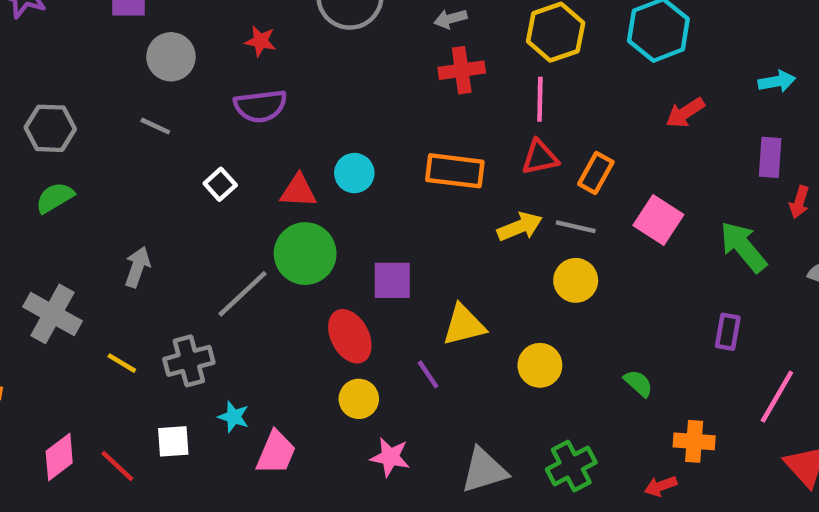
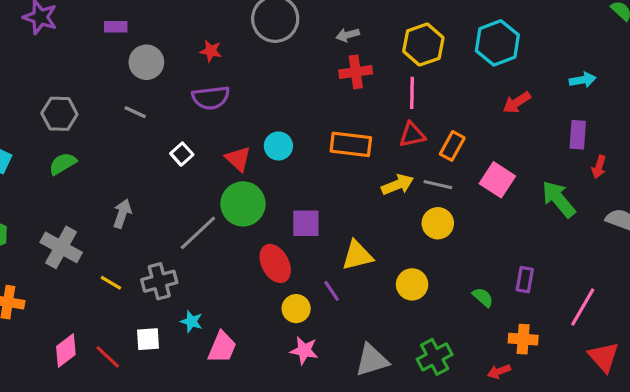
red triangle: (298, 191) -> (238, 159), turned 40
purple rectangle: (728, 332) -> (525, 280), moved
yellow circle: (359, 399) -> (296, 309), moved

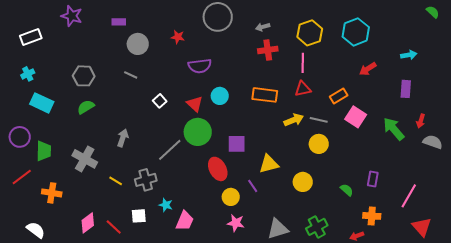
purple semicircle: (211, 98) -> (200, 66), moved
orange rectangle: (452, 146) -> (339, 96), moved, turned 30
red arrow: (599, 167) -> (421, 121), moved

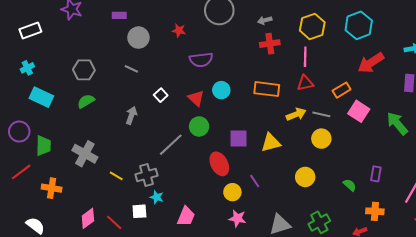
red arrow: (368, 69) -> (371, 63), size x1.5
green circle: (198, 132) -> (199, 126), size x0.7
gray arrow: (123, 138) -> (131, 115), moved
yellow triangle: (269, 164) -> (271, 143), moved
cyan star: (166, 205) -> (157, 197), moved

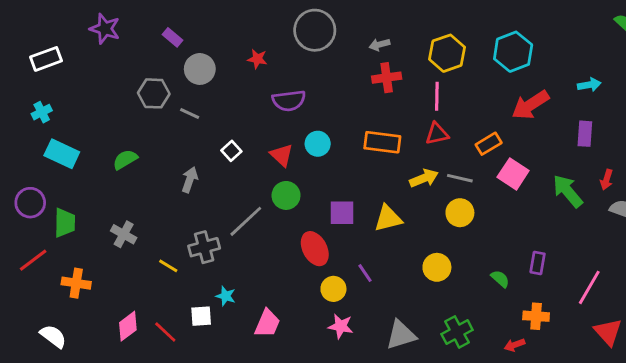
purple rectangle: (119, 15) -> (172, 37), turned 40
gray hexagon: (84, 70) -> (154, 93), moved
gray cross: (85, 154) -> (124, 234), size x0.7
gray cross: (147, 175) -> (204, 247), moved

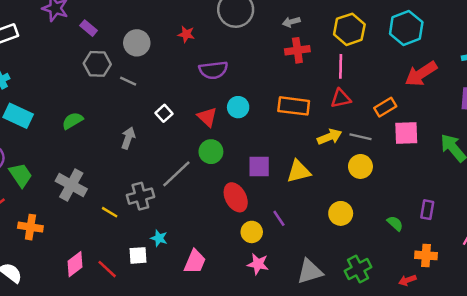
purple rectangle: (172, 37) -> (89, 28), moved
pink square: (513, 174) -> (406, 133), turned -35
green trapezoid: (65, 223) -> (21, 175), turned -35
gray cross: (124, 234) -> (71, 185), size x1.4

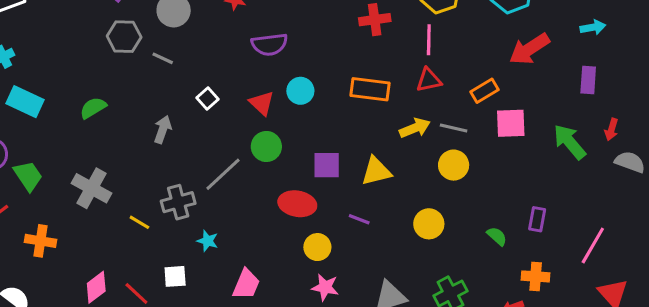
red ellipse: (236, 197) -> (297, 204), turned -52
purple line: (279, 218) -> (359, 219), moved, turned -35
cyan star: (159, 238) -> (208, 241), moved

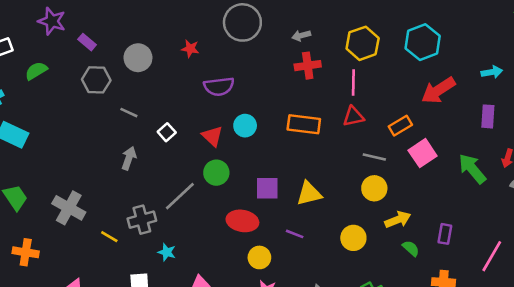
gray line: (163, 58) -> (129, 113), moved
green semicircle: (93, 108) -> (36, 71), moved
pink square: (511, 123) -> (423, 153), turned -32
yellow arrow: (415, 128) -> (398, 220), moved

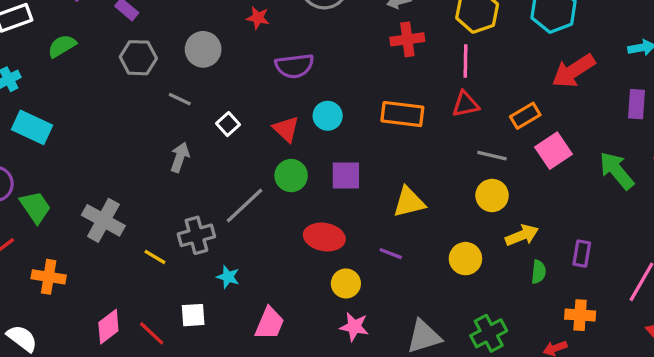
gray circle: (138, 58) -> (203, 49), moved
purple square: (267, 188) -> (346, 176), moved
green semicircle: (411, 248) -> (539, 272), turned 54

